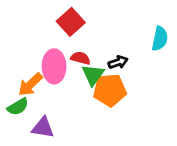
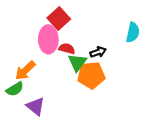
pink ellipse: (54, 66) -> (48, 39), moved
purple triangle: (43, 128) -> (36, 106), turned 30

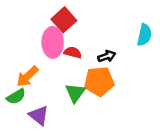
green triangle: (77, 62) -> (75, 93), moved

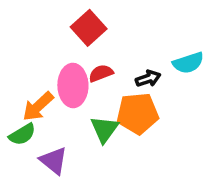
cyan semicircle: (144, 35) -> (188, 63), moved, turned 60
pink ellipse: (53, 42) -> (73, 85), moved
red semicircle: (73, 52) -> (101, 73), turned -36

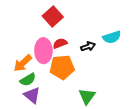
orange pentagon: (138, 113) -> (62, 67), moved
green triangle: (104, 129) -> (87, 96), moved
green semicircle: (22, 134) -> (28, 80), moved

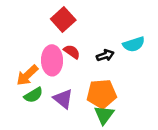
red semicircle: (60, 43) -> (72, 52), turned 56
orange pentagon: (62, 67) -> (102, 94), moved
purple triangle: (32, 95) -> (63, 99), moved

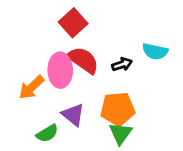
cyan semicircle: (134, 44) -> (155, 51), turned 30
red semicircle: (72, 52) -> (83, 60), size x1.6
green semicircle: (33, 95) -> (47, 133), moved

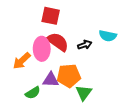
red square: (73, 23) -> (51, 16), turned -36
orange pentagon: (118, 109) -> (69, 76), moved
purple triangle: (73, 115) -> (51, 80), turned -36

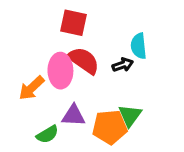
cyan semicircle: (108, 36) -> (139, 46), moved, turned 72
orange pentagon: (69, 76) -> (110, 127), moved
green triangle: (84, 93) -> (130, 115), moved

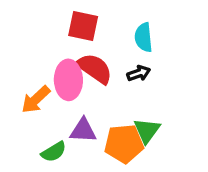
cyan semicircle: (139, 46) -> (144, 37), moved

